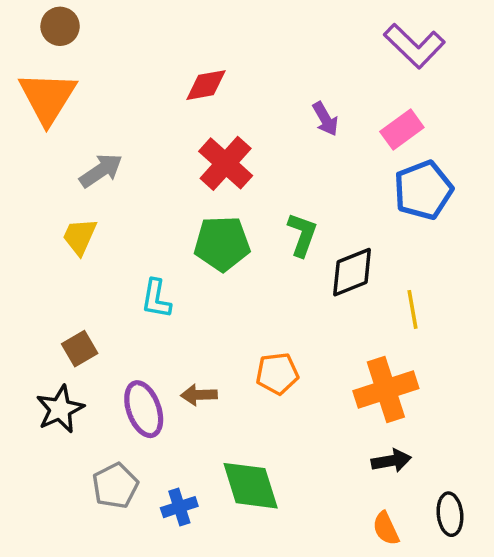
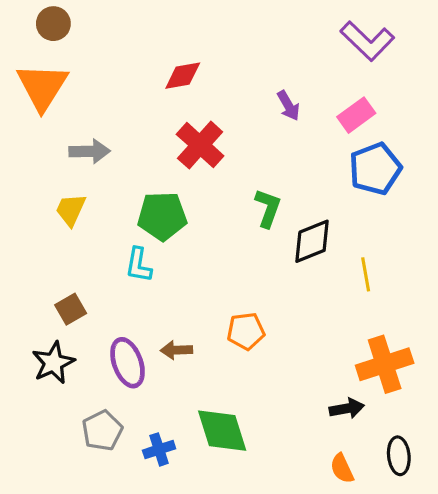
gray arrow: (101, 171) -> (90, 151), turned 33
green pentagon: (222, 244) -> (162, 216), moved
orange cross: (386, 390) -> (385, 364), moved

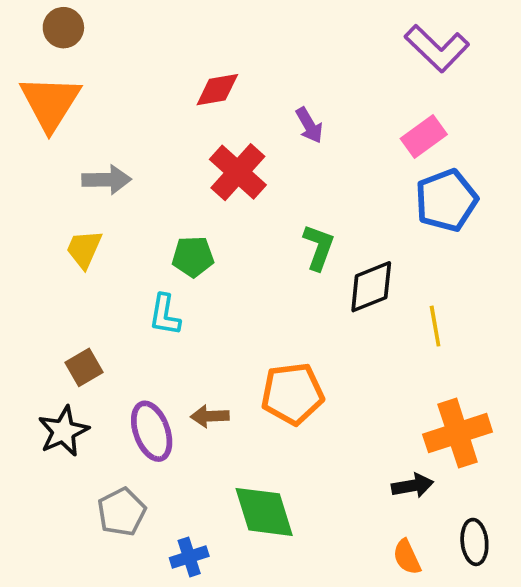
purple arrow: (288, 106) -> (309, 125), moved
green pentagon: (162, 216) -> (193, 257), size x0.7
orange pentagon: (246, 331) -> (292, 394), size x1.4
blue cross: (159, 449) -> (189, 557), moved

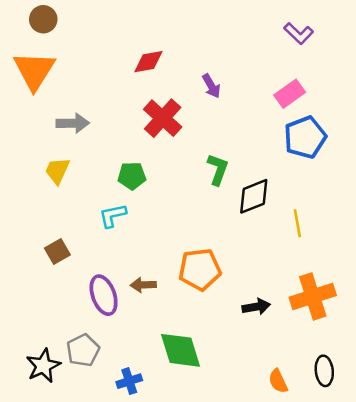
purple L-shape: (437, 48) -> (299, 33), size x0.7
cyan L-shape: (165, 315) -> (113, 216), turned 68
black star: (63, 431) -> (43, 366), moved
black arrow: (413, 486) -> (256, 307), moved

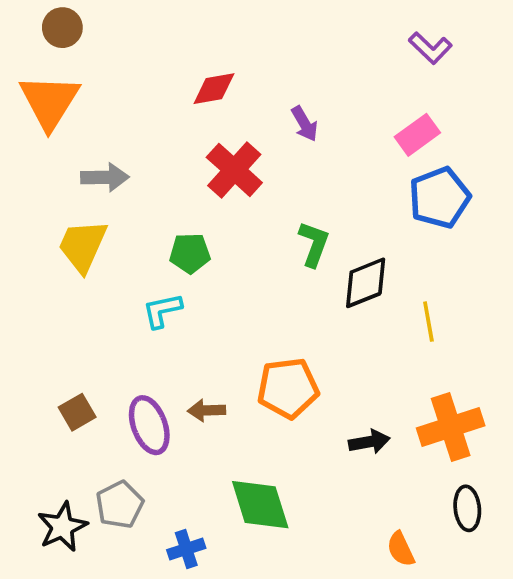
yellow trapezoid: (57, 171) -> (83, 246), size x1.4
brown square: (57, 252) -> (77, 412), moved
black ellipse: (324, 371) -> (467, 508), moved

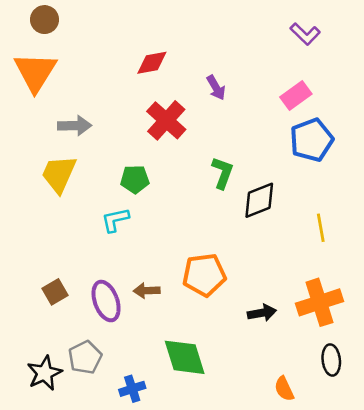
yellow line: (428, 322) -> (321, 228), moved

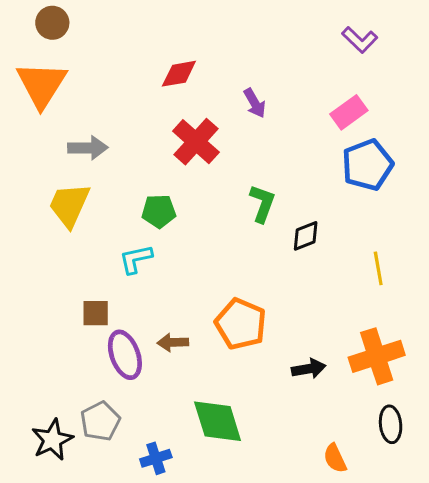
black diamond: (259, 200) -> (306, 236), size x0.7
orange pentagon: (204, 275) -> (241, 324), turned 30
brown square: (55, 292) -> (96, 313), moved, turned 30

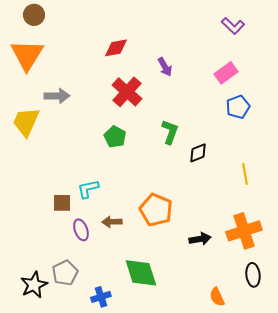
blue pentagon: (367, 165) -> (238, 107), size x0.7
yellow trapezoid: (69, 205) -> (26, 122), moved
green pentagon: (159, 211) -> (115, 137), moved, turned 30
cyan L-shape: (136, 259) -> (88, 189), moved
purple ellipse: (125, 355) -> (81, 230), size x0.7

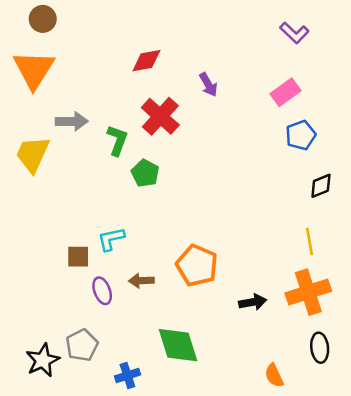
green L-shape: (170, 132) -> (117, 140), moved
black diamond: (198, 153) -> (321, 186), moved
yellow line: (245, 174) -> (310, 241), moved

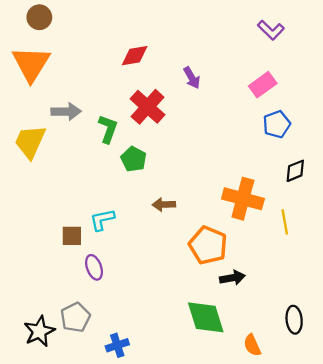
orange pentagon: (197, 265) -> (208, 245), moved
brown arrow: (141, 281) -> (164, 205), moved
orange cross: (308, 292) -> (243, 199), moved, turned 33
green diamond: (178, 345) -> (206, 317), moved

